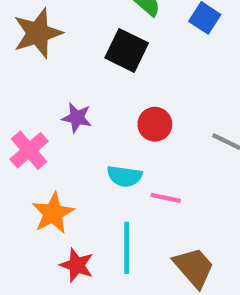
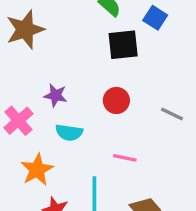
black square: (127, 50) -> (123, 45), moved, turned -32
cyan semicircle: (124, 176) -> (69, 133), moved

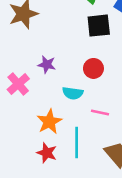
cyan semicircle: (69, 133) -> (73, 93), moved
orange star: (37, 170) -> (49, 122), moved

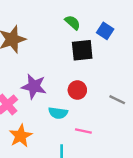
purple star: (47, 65) -> (34, 86), size x1.5
orange star: (49, 122) -> (21, 136), moved

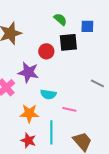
blue square: (105, 31) -> (87, 26), turned -32
red circle: (77, 90) -> (46, 51), moved
orange star: (21, 136) -> (29, 113), moved, turned 30

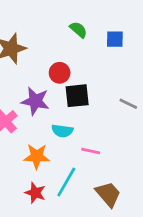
black square: (68, 42) -> (77, 96), moved
gray line: (97, 83) -> (128, 104), moved
cyan line: (51, 132) -> (66, 182), turned 30

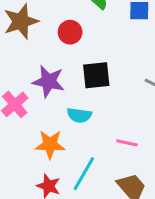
red circle: (60, 73) -> (70, 32), moved
pink line: (91, 151) -> (127, 143), moved

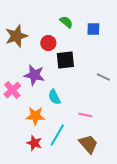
black square: (96, 75) -> (65, 60), moved
cyan semicircle: (79, 115) -> (54, 97), turned 56

